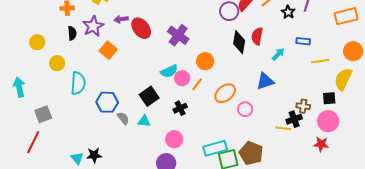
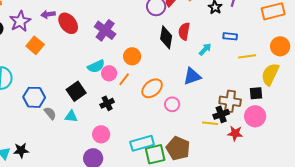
brown cross: (303, 106) -> (230, 101), size x1.5
red star: (321, 144) -> (235, 133), moved

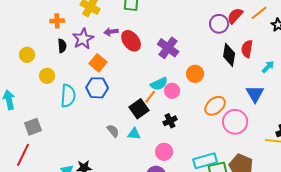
blue triangle: (192, 76) -> (255, 94), turned -42
orange line: (124, 79) -> (150, 97), moved
blue hexagon: (34, 97) -> (97, 88), moved
pink circle: (172, 104) -> (235, 122), size x1.6

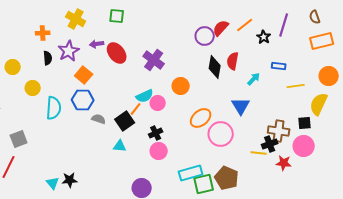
gray semicircle: (113, 131) -> (99, 119), moved, turned -32
pink circle: (164, 152) -> (159, 151), moved

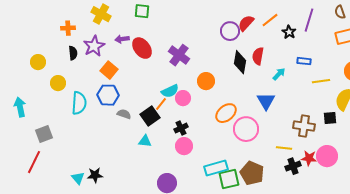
black cross: (270, 144) -> (293, 166), moved
pink circle: (304, 146) -> (327, 156), moved

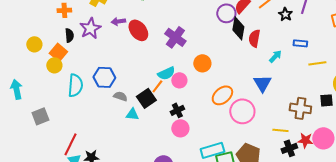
black diamond: (240, 62) -> (238, 28), moved
orange square: (109, 70) -> (58, 52), moved
cyan triangle: (145, 141) -> (132, 114), moved
red line: (34, 162) -> (70, 144), moved

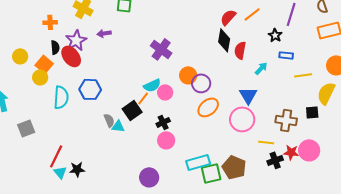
purple circle: (226, 13) -> (201, 83), moved
black star: (285, 14) -> (275, 35), moved
red ellipse: (138, 30) -> (71, 56), moved
gray semicircle: (120, 96) -> (109, 120), moved, turned 48
pink circle: (242, 111) -> (242, 119), moved

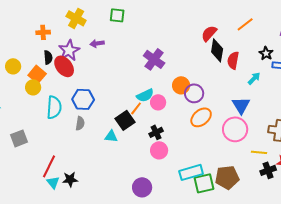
red semicircle: (228, 17) -> (209, 33), moved
black star: (275, 35) -> (266, 53), moved
gray semicircle: (109, 120) -> (80, 123), moved, turned 32
brown pentagon: (234, 167) -> (227, 177), turned -30

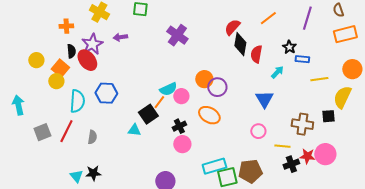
purple cross: (154, 59) -> (177, 35), moved
orange ellipse: (201, 117) -> (209, 115), moved, turned 70
gray semicircle: (80, 123) -> (92, 137), moved
pink circle: (235, 129) -> (258, 131), moved, size x0.6
red line: (49, 166) -> (66, 131), moved

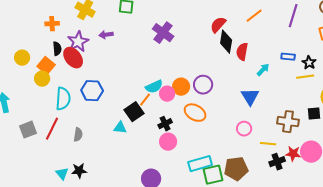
black star: (289, 47) -> (309, 63), moved
orange circle: (204, 79) -> (181, 87), moved

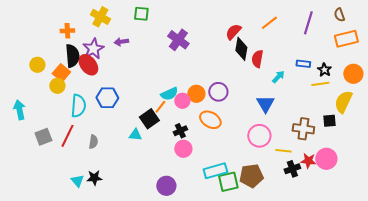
black semicircle: (57, 49) -> (72, 56), size x1.6
pink circle: (244, 129) -> (259, 136), size x1.5

